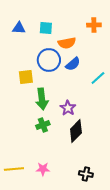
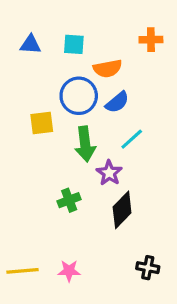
cyan line: (98, 78) -> (132, 139), moved
green arrow: (42, 99) -> (85, 144), moved
black cross: (86, 174) -> (148, 268), moved

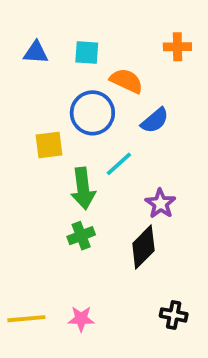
orange semicircle: (108, 68) -> (126, 81), turned -144
blue semicircle: (117, 102) -> (155, 120), moved
cyan line: (132, 139) -> (119, 164), moved
green arrow: (85, 144) -> (83, 188), moved
purple star: (109, 173) -> (160, 204), moved

